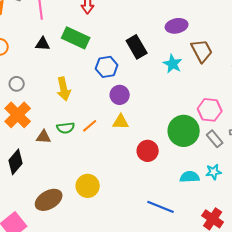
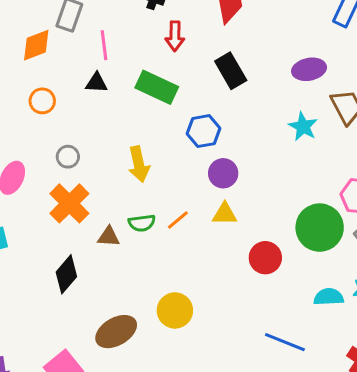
black triangle: (43, 44) -> (97, 83), moved
black rectangle: (137, 47) -> (231, 71), moved

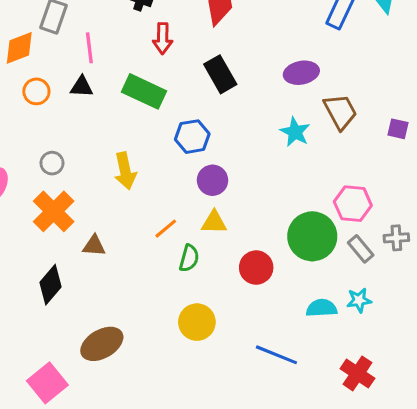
orange circle: (42, 101) -> (36, 91), moved
green semicircle: (142, 223) -> (189, 258), moved, turned -68
yellow circle: (175, 310) -> (197, 322), moved

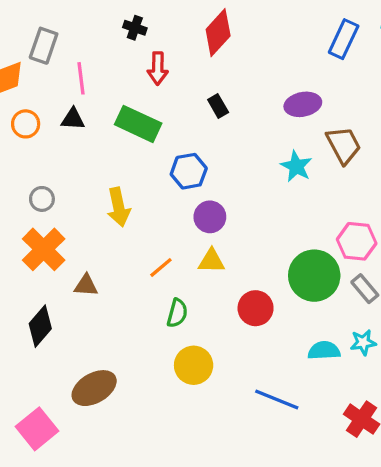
black rectangle: (220, 74) -> (218, 106), size x0.6
green semicircle: (189, 258) -> (177, 313), moved

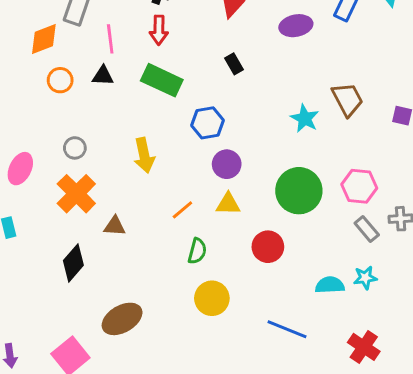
red arrow: (158, 68) -> (159, 30), moved
purple ellipse: (303, 104) -> (296, 26), moved
green circle: (314, 276) -> (299, 191), moved

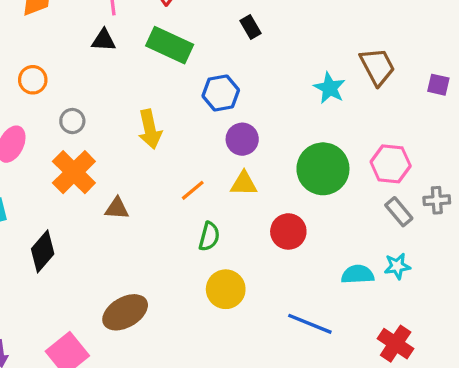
orange circle: (60, 80) -> (33, 80), moved
black diamond: (73, 263) -> (43, 251), moved

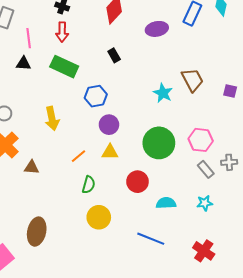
cyan semicircle: (358, 274) -> (166, 203), moved
brown ellipse: (125, 312) -> (37, 232), turned -48

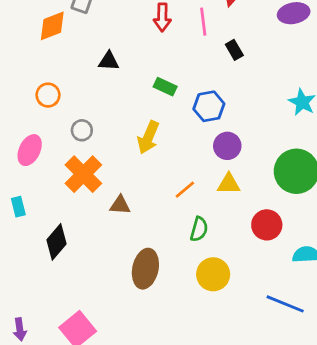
pink line: (29, 38) -> (203, 22), moved
green rectangle: (64, 67) -> (165, 87), moved, size x0.6
yellow arrow: (52, 119) -> (148, 137), turned 35
brown ellipse: (37, 232) -> (145, 269), moved

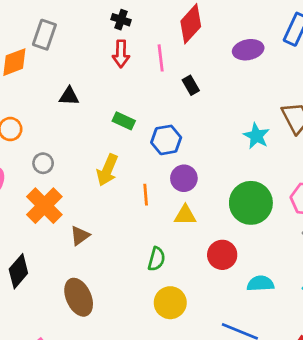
orange line: (185, 190) -> (146, 195), moved, turned -55
brown triangle: (120, 205) -> (80, 236), turned -40
brown ellipse: (145, 269) -> (79, 297), moved, turned -36

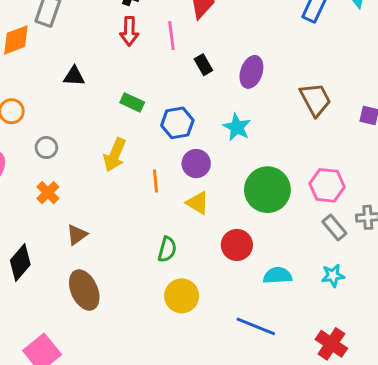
purple ellipse: (248, 50) -> (251, 72), moved, turned -60
cyan star: (256, 136) -> (237, 127), moved
orange cross: (44, 206) -> (48, 193), size x0.6
yellow triangle: (185, 215) -> (198, 203), turned 30
brown triangle: (80, 236) -> (77, 235), moved

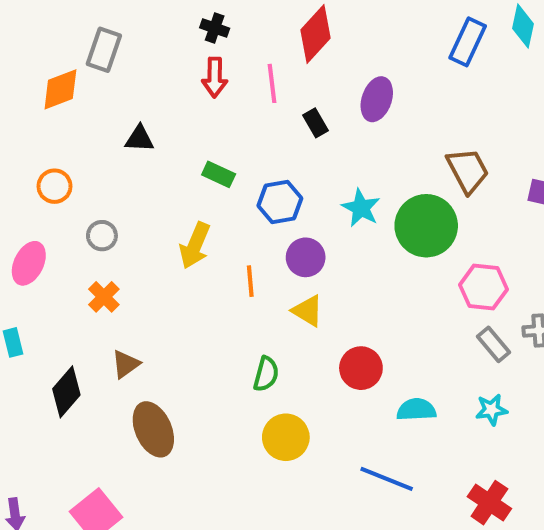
purple ellipse: (251, 72) -> (377, 99), moved
green circle: (267, 190) -> (426, 226), moved
brown triangle: (77, 235) -> (126, 364), moved

